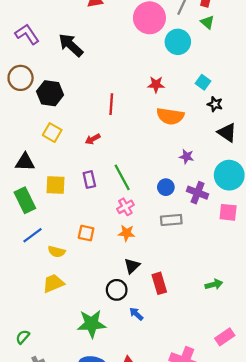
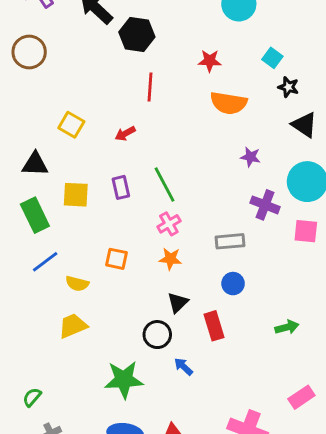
black hexagon: (50, 93) -> (137, 35), moved
blue circle: (166, 187) -> (233, 284), moved

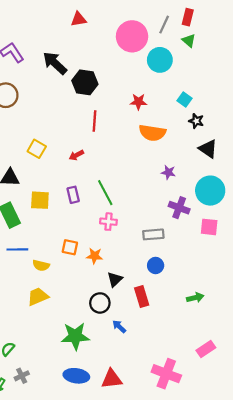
pink cross: (169, 224) -> (108, 222), turned 35
orange star: (170, 259) -> (95, 256), moved
blue line: (45, 262) -> (17, 249), turned 36

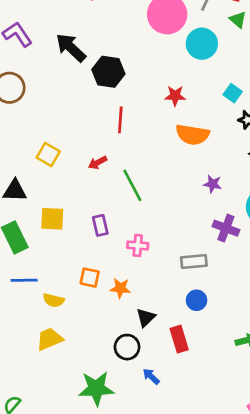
green line: (105, 193) -> (132, 185), moved
purple rectangle: (73, 195) -> (100, 225), moved

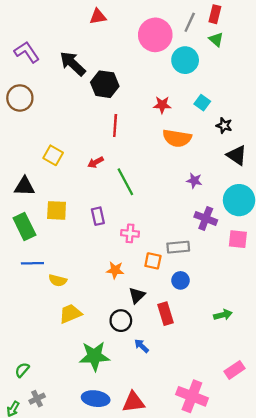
cyan square: (233, 93) -> (202, 103), moved
orange square: (90, 278) -> (153, 261), moved
yellow trapezoid: (50, 339) -> (70, 314), moved

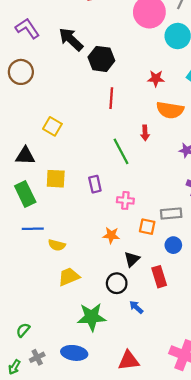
red arrow: (96, 162) -> (145, 133), moved, turned -64
blue ellipse: (96, 399) -> (74, 353), moved

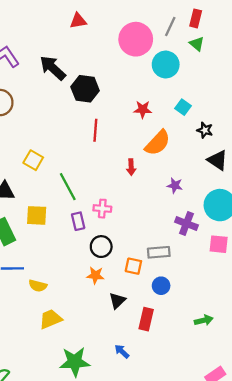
orange semicircle: (170, 110) -> (158, 143), turned -56
green line: (121, 151) -> (68, 187), moved
pink cross: (125, 200) -> (102, 209), moved
red rectangle: (159, 277) -> (146, 319), turned 30
black circle: (117, 283) -> (101, 247), moved

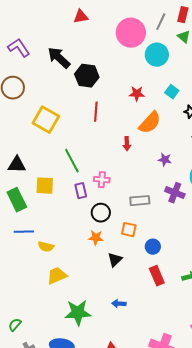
yellow square: (33, 160) -> (46, 120), moved, size x1.5
gray rectangle: (159, 252) -> (140, 201), moved
red rectangle: (146, 319) -> (157, 276), moved, turned -36
blue arrow: (122, 351) -> (119, 304), turned -40

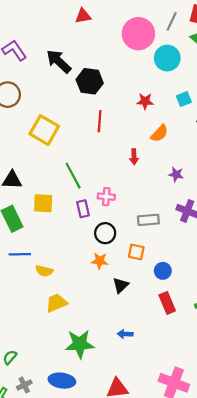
cyan square: (172, 92) -> (184, 99), turned 32
orange semicircle: (150, 123) -> (159, 133), size x0.7

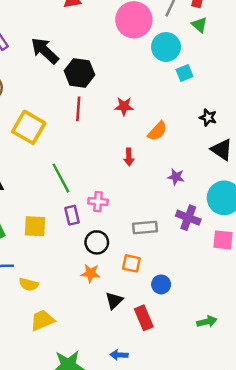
cyan square: (184, 99) -> (185, 73), moved
red star: (145, 101) -> (124, 106), moved
red line: (100, 121) -> (78, 109), moved
yellow square: (43, 203) -> (35, 226), moved
red rectangle: (167, 303) -> (144, 318), moved

